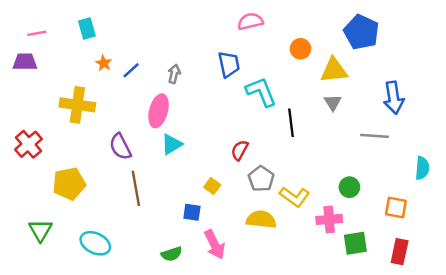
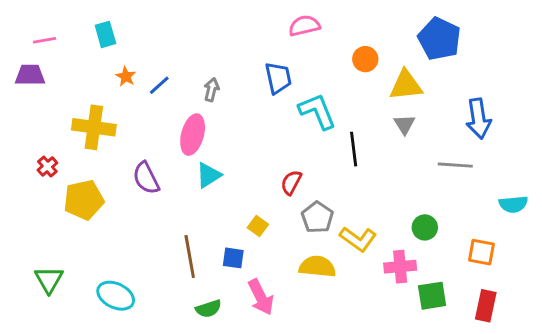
red cross: (28, 144) -> (47, 166), moved, size x0.6
cyan semicircle: (422, 168) -> (513, 204), turned 80
yellow pentagon: (69, 184) -> (84, 200), moved
brown line: (136, 188) -> (190, 256), moved

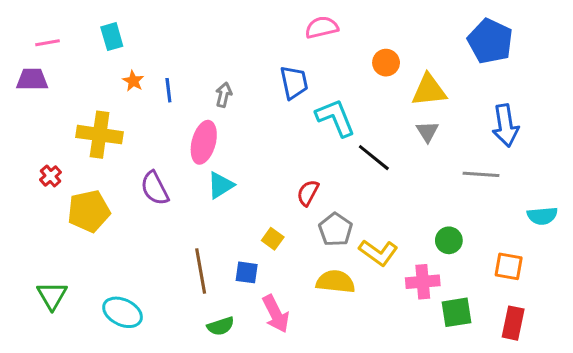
blue pentagon: (439, 39) -> (490, 41), moved
blue line: (159, 85) -> (168, 90), turned -55
black line: (354, 149) -> (374, 158), turned -44

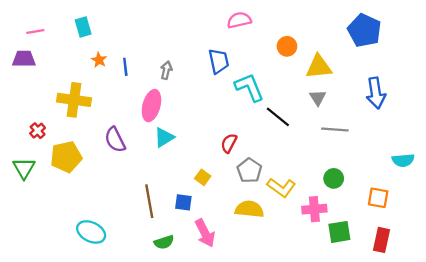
gray line: (481, 174) -> (335, 129), moved
green triangle: (52, 295) -> (24, 168), moved

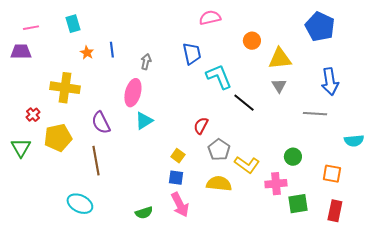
blue line: (125, 67) -> (112, 50), moved
gray line: (335, 129) -> (315, 114), moved
brown line: (149, 201) -> (96, 161), moved
blue square: (183, 202) -> (176, 178), moved

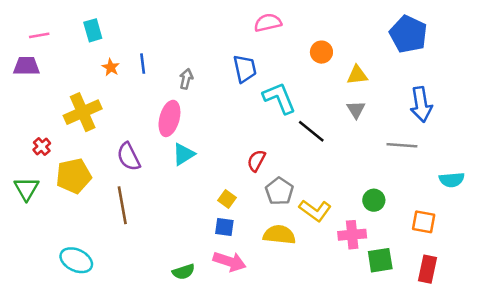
yellow triangle: (280, 59) -> (357, 75), size x0.7
yellow cross: (65, 88) -> (83, 112), turned -32
cyan ellipse: (80, 204) -> (76, 260), moved
pink arrow: (180, 205) -> (230, 262), turned -45

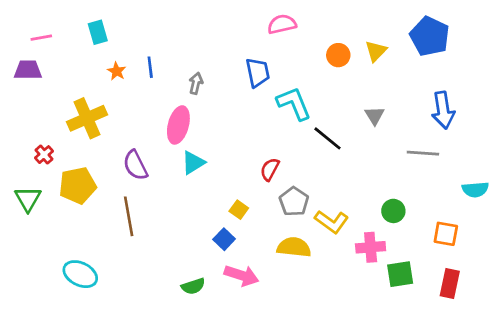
yellow triangle: (357, 75) -> (376, 51), moved, turned -40
blue square: (224, 227) -> (224, 239), moved, turned 36

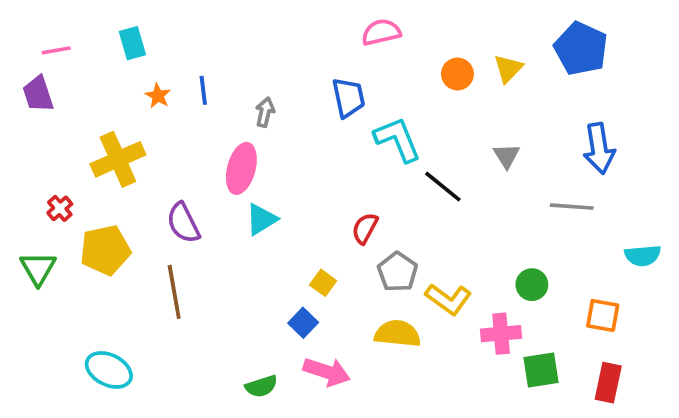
purple trapezoid: (28, 70) -> (38, 94), turned -108

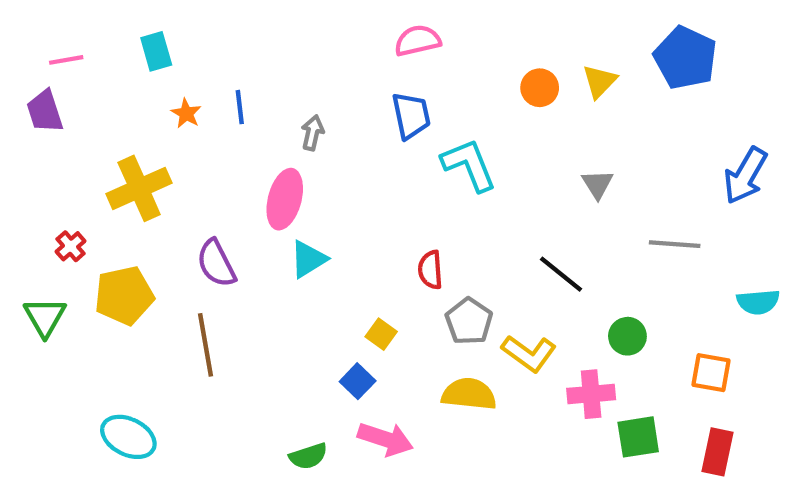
pink semicircle: (381, 32) -> (418, 41), moved
blue arrow: (599, 148) -> (745, 176), moved, turned 39
black line: (443, 187) -> (561, 274), moved
red semicircle: (365, 228) -> (430, 270), turned -32

